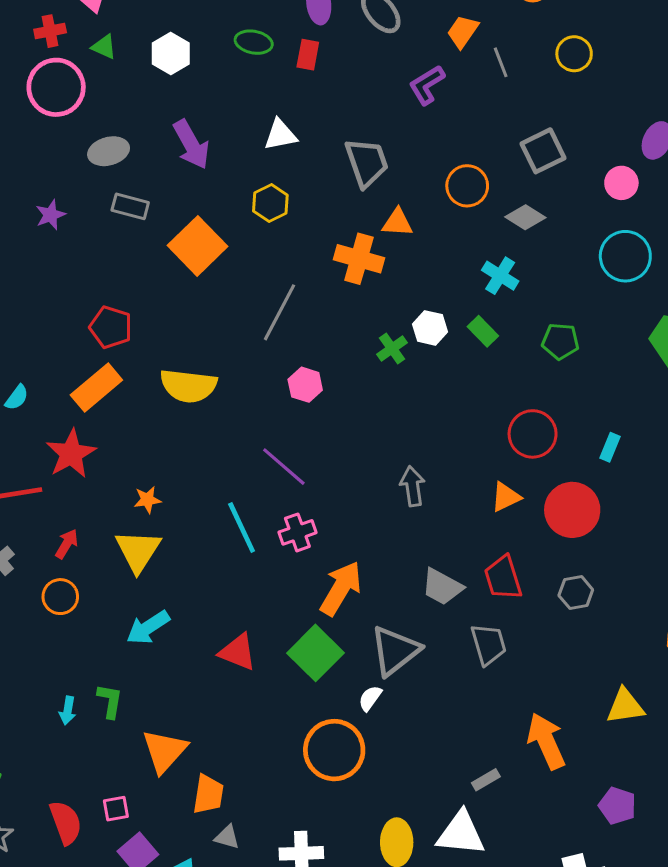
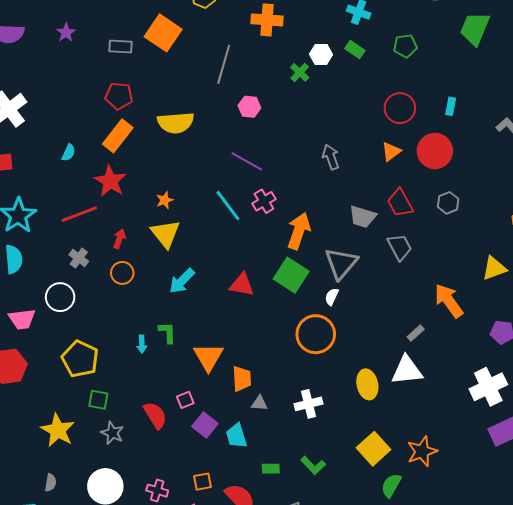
gray rectangle: (130, 206) -> (121, 47), moved

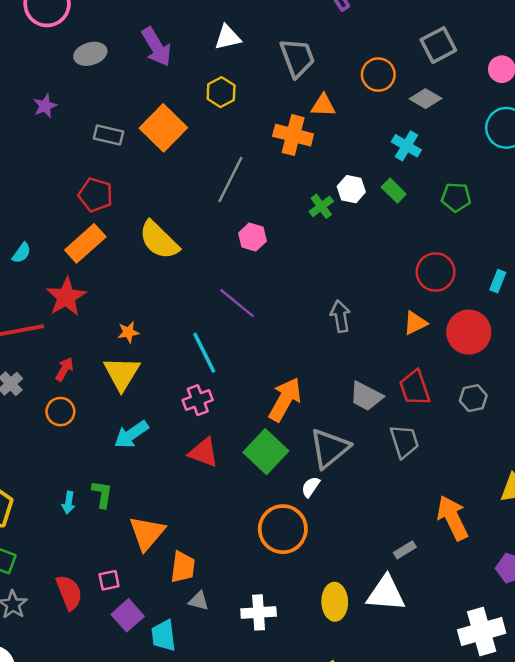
yellow semicircle: (176, 123) -> (159, 240), turned 39
pink cross: (264, 201) -> (198, 400), moved

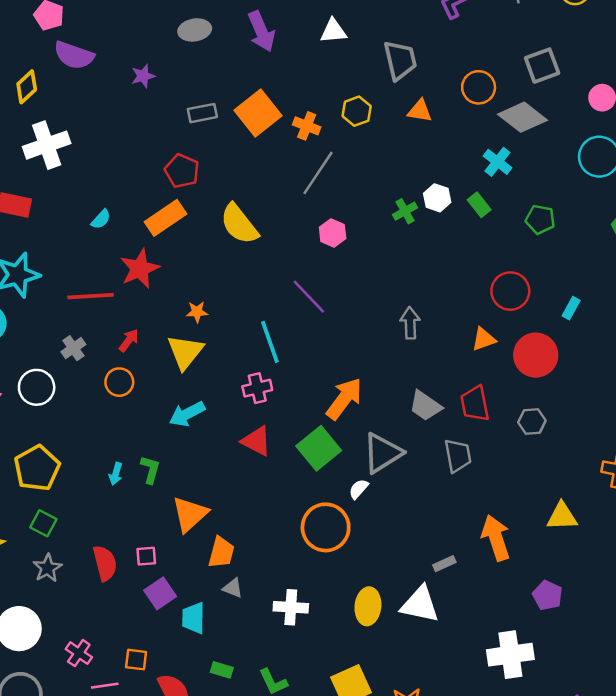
yellow hexagon: (221, 92) -> (357, 111), moved
gray diamond: (426, 99) -> (522, 117), size x1.5
gray rectangle: (108, 135) -> (202, 113), turned -32
orange cross: (293, 135) -> (307, 126), moved, size x0.7

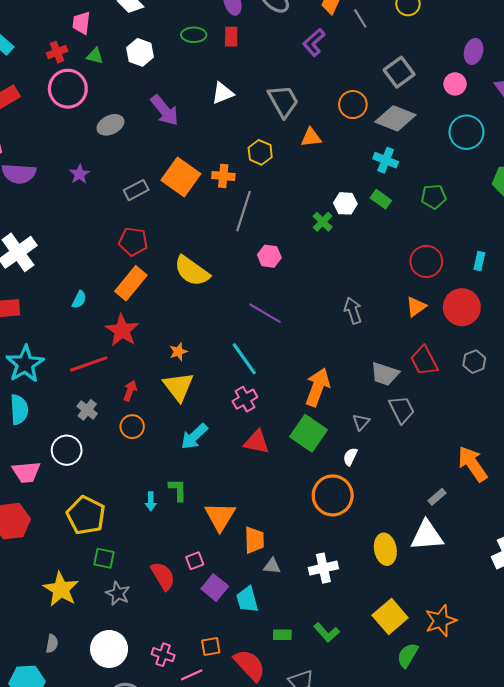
gray triangle: (382, 453) -> (361, 422), size x0.5
gray trapezoid: (458, 456) -> (402, 410), moved

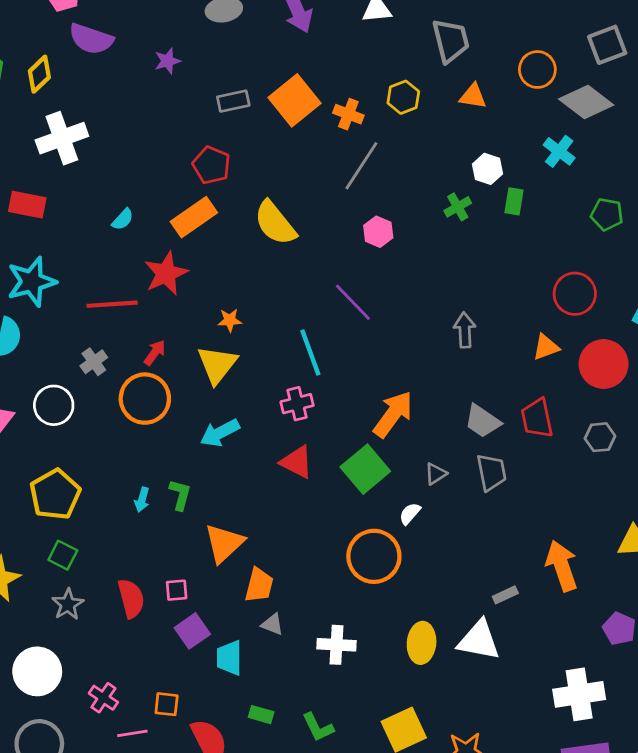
green rectangle: (381, 199) -> (514, 201), moved, turned 48
white hexagon: (345, 203) -> (487, 169), moved
orange circle: (132, 427) -> (145, 399), size x1.6

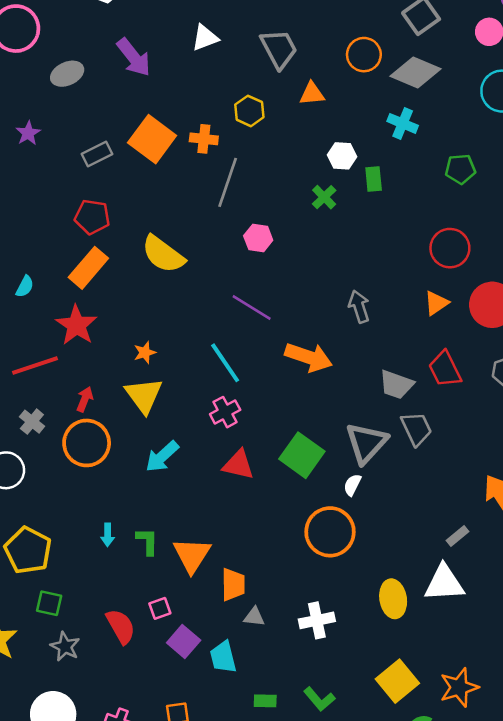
orange arrow: (393, 414) -> (309, 357), moved, turned 87
gray triangle: (436, 474) -> (366, 443), size x2.0
green L-shape: (180, 495) -> (147, 541), moved

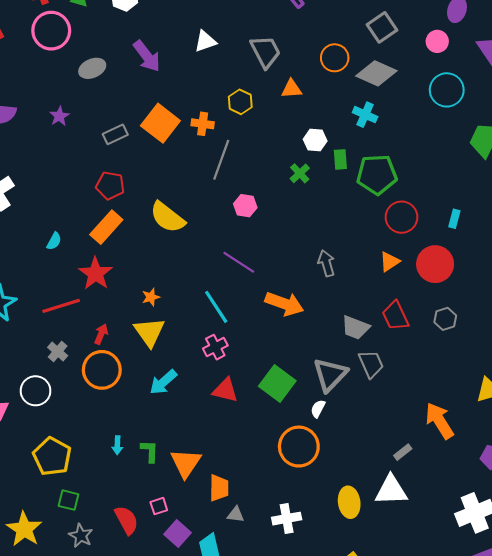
green pentagon: (460, 169) -> (377, 174), moved, size x1.6

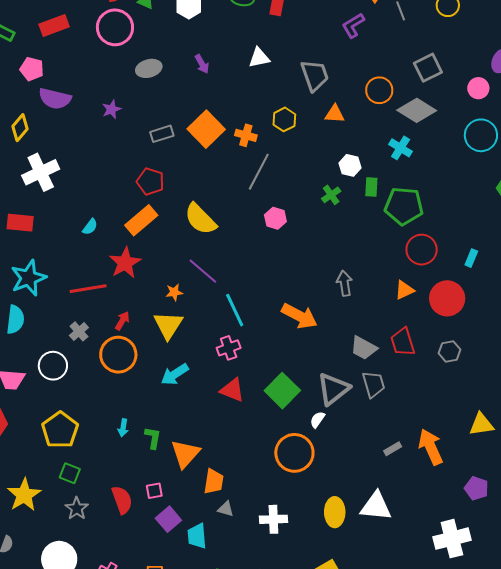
purple arrow: (147, 56) -> (202, 64), size x0.6
purple line: (239, 262) -> (203, 271), moved
gray rectangle: (403, 452) -> (393, 449), moved

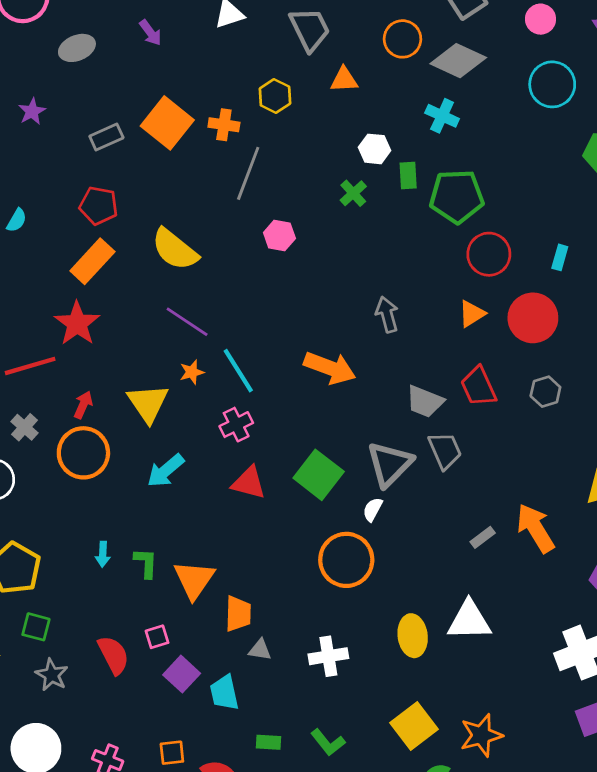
cyan semicircle: (90, 227) -> (17, 220), moved
orange star: (174, 292) -> (192, 372), moved

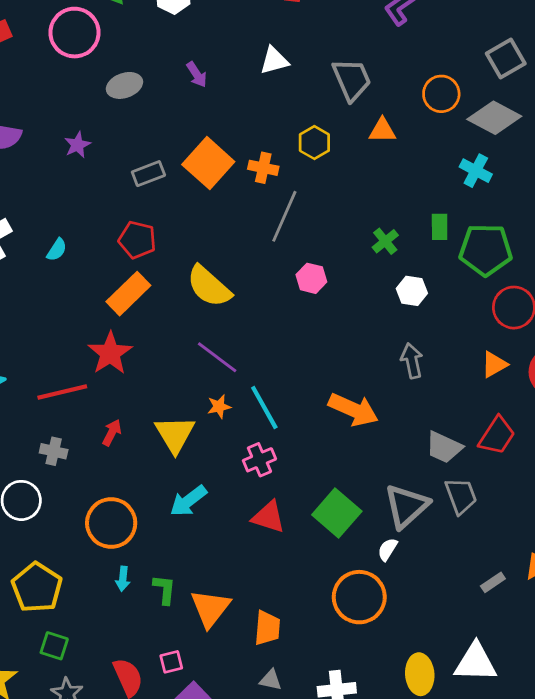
white hexagon: (375, 149) -> (412, 291), moved
red trapezoid: (479, 387) -> (497, 436), turned -126
gray cross: (25, 427) -> (54, 451), turned -32
orange circle: (83, 453) -> (111, 523), moved
orange trapezoid: (238, 614) -> (267, 628), moved

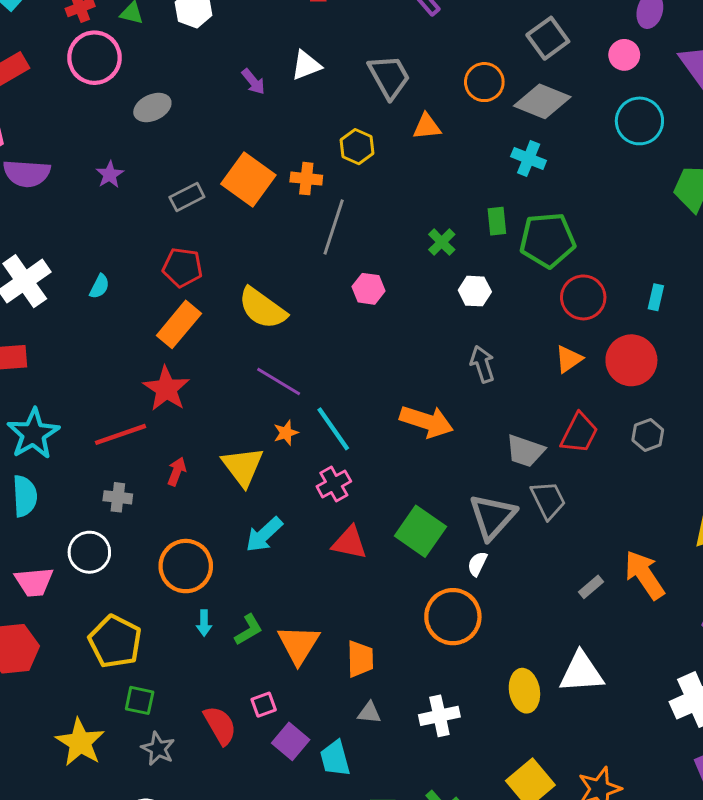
purple arrow: (197, 74) -> (253, 82), moved
green L-shape: (164, 589) -> (249, 630), turned 60

